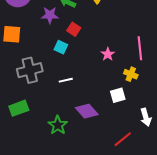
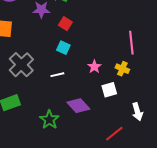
cyan square: (61, 47) -> (63, 48), moved
pink star: (108, 54) -> (94, 67), moved
gray cross: (30, 70) -> (21, 65), turned -30

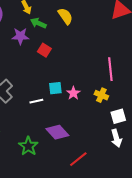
cyan square: (63, 48) -> (55, 88), moved, turned -32
white square: (109, 90) -> (118, 116), moved
red line: (114, 134) -> (78, 159), moved

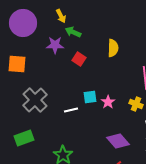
yellow semicircle: (65, 16) -> (113, 48), moved, turned 36
purple diamond: (57, 132) -> (118, 141), moved

